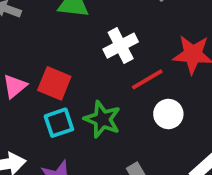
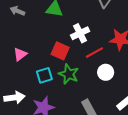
red square: (54, 83) -> (60, 51), moved

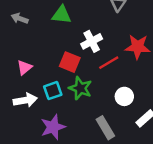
white circle: (106, 72) -> (124, 96), moved
white arrow: (14, 98) -> (25, 100), moved

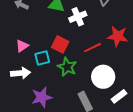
white cross: (92, 41) -> (78, 17), moved
cyan square: (53, 91) -> (42, 58), moved
white circle: (124, 96) -> (103, 77), size x1.5

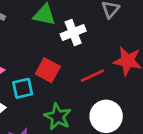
green star: (67, 67) -> (58, 117), moved

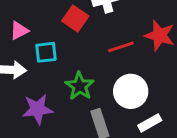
red square: (48, 70) -> (75, 18), moved

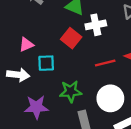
green star: (80, 86) -> (71, 91), turned 30

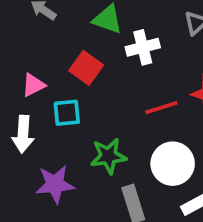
red square: (71, 38) -> (86, 68), moved
white arrow: (18, 75) -> (23, 134), turned 90

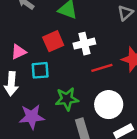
white cross: (143, 47) -> (84, 44), moved
red square: (86, 68) -> (53, 41), turned 30

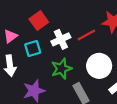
white cross: (84, 44) -> (61, 39), moved

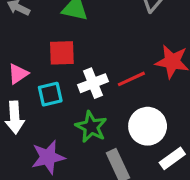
red square: (39, 21) -> (62, 53), turned 30
green star: (61, 69) -> (91, 127), turned -30

